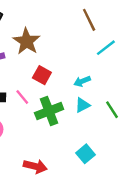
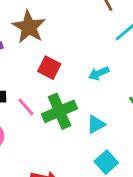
pink line: (22, 97) -> (26, 107), moved
cyan triangle: (82, 105) -> (96, 124), moved

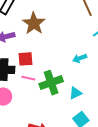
red square: (49, 68) -> (26, 59), moved, turned -35
pink line: (26, 107) -> (28, 78), turned -40

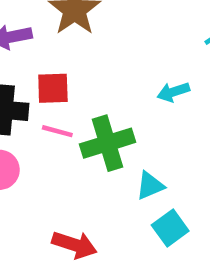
cyan triangle: (75, 93) -> (150, 186), moved

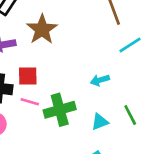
cyan triangle: (150, 186) -> (100, 122), moved

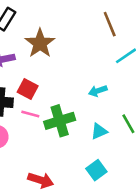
red square: (28, 76) -> (28, 89), turned 30

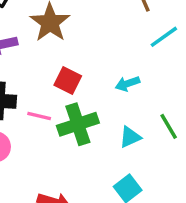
red square: (28, 89) -> (68, 81), moved

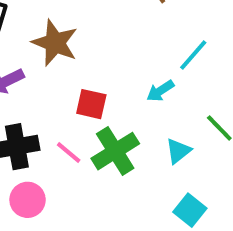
cyan line: (164, 37) -> (193, 55), moved
pink line: (39, 116) -> (69, 152), turned 40

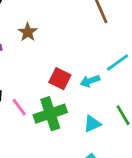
brown star: (55, 43) -> (28, 32), size x0.6
red square: (91, 104) -> (60, 79), moved

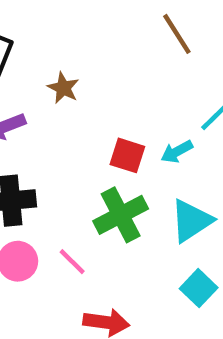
pink line: (19, 107) -> (72, 262), moved
cyan triangle: (92, 124) -> (191, 221), size x1.5

